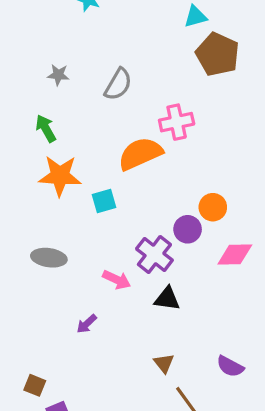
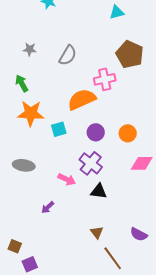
brown pentagon: (218, 54) -> (130, 54), moved
purple circle: (188, 229) -> (96, 132), moved

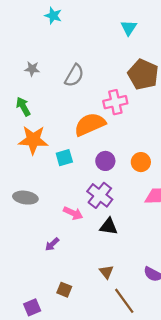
cyan triangle: (117, 12) -> (129, 28), turned -42
brown square: (15, 246) -> (64, 290), moved

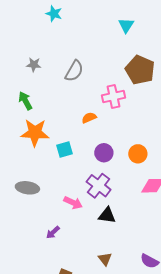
orange semicircle: (90, 124) -> (89, 118), size x0.5

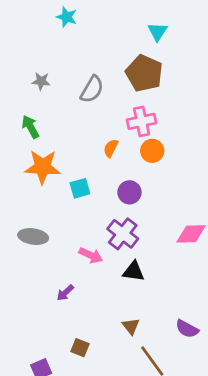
brown pentagon: (140, 70) -> (144, 73), moved
orange semicircle: (89, 118) -> (111, 148), turned -40
orange circle: (138, 154) -> (152, 151), moved

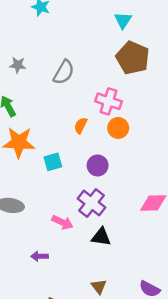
brown pentagon: (144, 73) -> (133, 58), moved
pink cross: (142, 121) -> (108, 101), turned 30
purple arrow: (65, 293) -> (39, 256), turned 42

